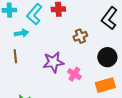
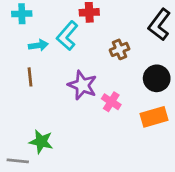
cyan L-shape: (34, 14) -> (67, 36), moved
purple star: (53, 62) -> (82, 85), turned 30

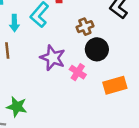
cyan arrow: (38, 45) -> (14, 23), turned 98
black circle: (157, 78) -> (97, 49), moved

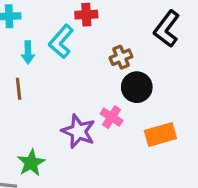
purple star: (53, 58) -> (78, 131), moved
green star: (17, 107) -> (31, 163), turned 30

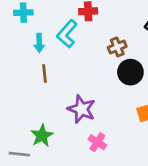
brown line: (19, 89) -> (44, 73), moved
pink cross: (112, 117) -> (97, 142), moved

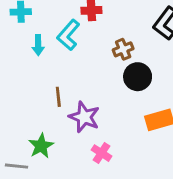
brown line: (44, 73) -> (58, 97), moved

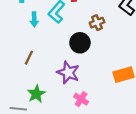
black circle: (138, 77) -> (80, 43), moved
brown line: (58, 97) -> (29, 58), moved, turned 32

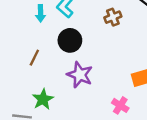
black circle: (80, 43) -> (70, 40), moved
pink cross: (81, 99) -> (120, 105), moved

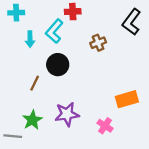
brown line: (34, 58) -> (35, 83), moved
purple star: (80, 75) -> (67, 114), moved, turned -30

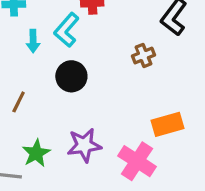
brown cross: (98, 43) -> (143, 56), moved
brown line: (35, 83) -> (19, 102), moved
pink cross: (105, 126) -> (137, 161), size x1.6

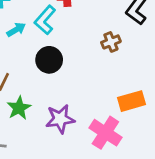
cyan arrow: (33, 41) -> (16, 30), turned -120
green star: (36, 153) -> (19, 108), moved

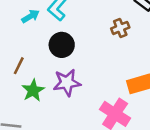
purple star: (60, 119) -> (67, 83), moved

